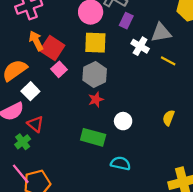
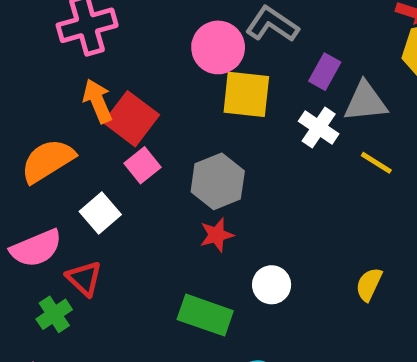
purple rectangle: (126, 21) -> (325, 72), moved
yellow square: (95, 43) -> (246, 94), moved
white square: (30, 91) -> (100, 213), moved

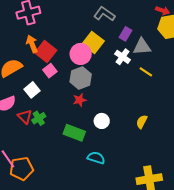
pink circle: (218, 47) -> (81, 54), moved
yellow square: (246, 94) -> (93, 43), turned 30
green cross: (54, 314) -> (39, 118), moved

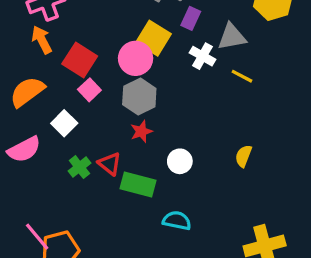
purple rectangle: (126, 34) -> (191, 18), moved
orange arrow: (32, 44) -> (42, 40), moved
red triangle: (25, 117) -> (110, 164), moved

